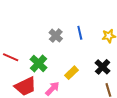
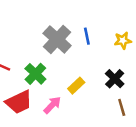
gray cross: (56, 36) -> (57, 39), size x1.6

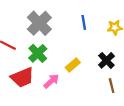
gray cross: (57, 39) -> (39, 23), moved

